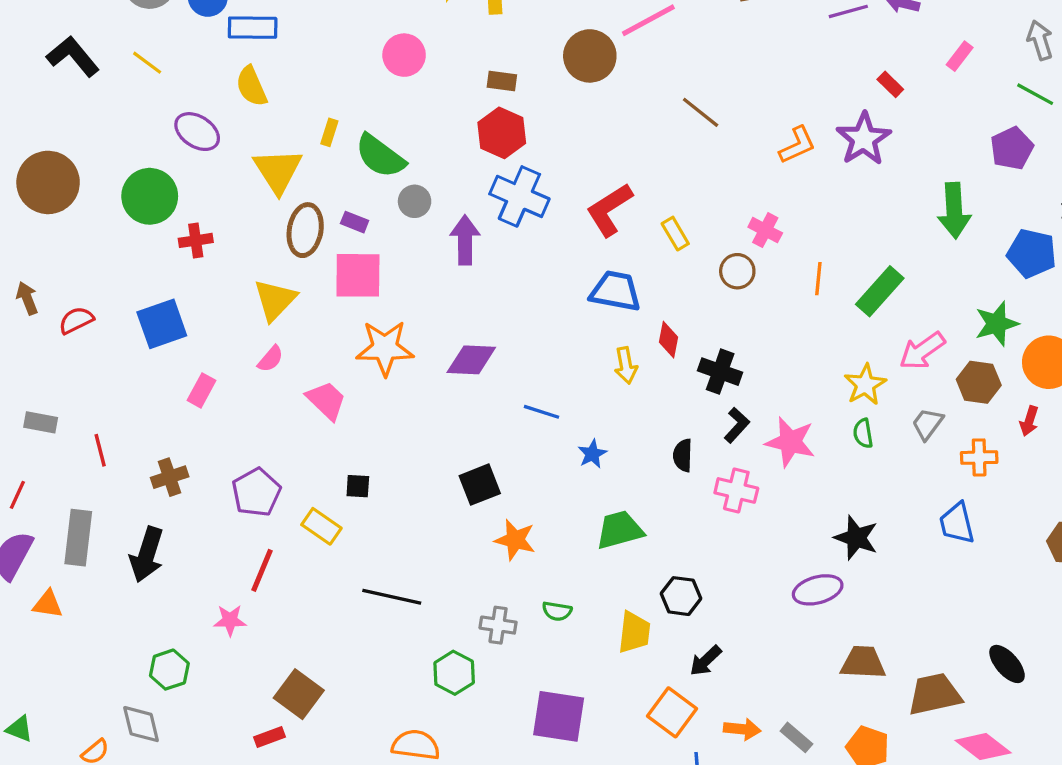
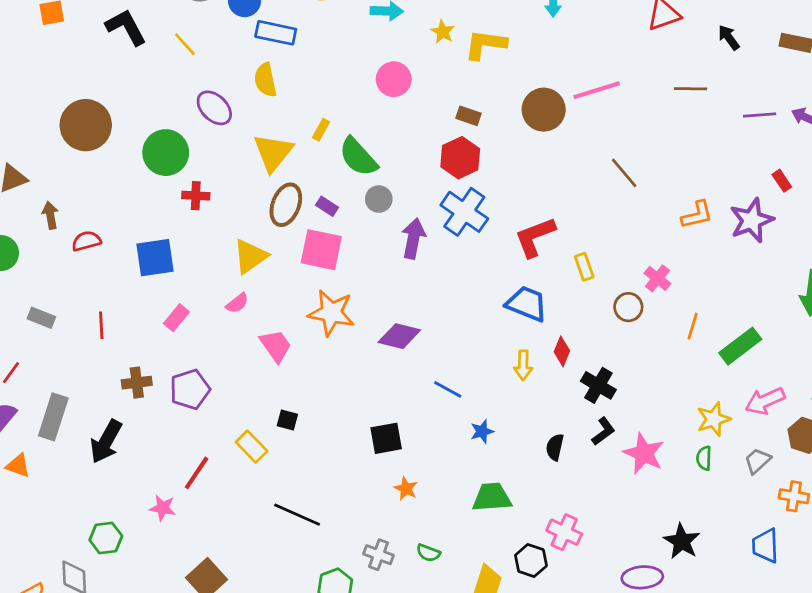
red line: (100, 450) -> (101, 325), moved
pink cross: (736, 490) -> (564, 532), moved
purple pentagon: (256, 492) -> (190, 389), moved
orange star: (515, 540) -> (406, 489), size x0.7

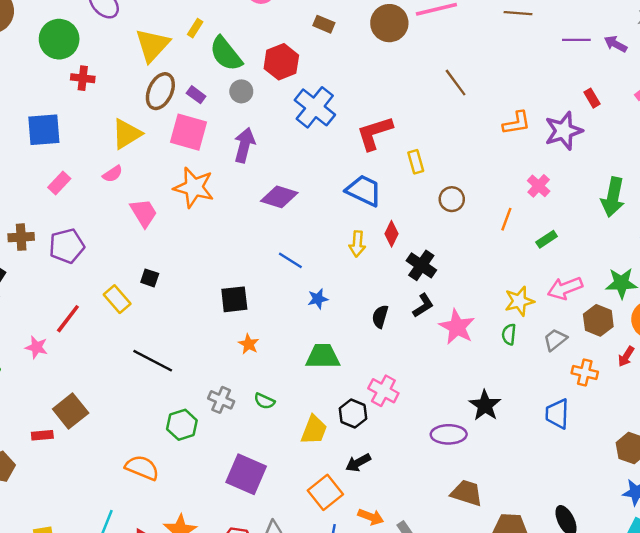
red hexagon: (460, 158) -> (281, 62), moved
purple arrow: (413, 238) -> (244, 145), moved
pink cross: (657, 278) -> (539, 186), moved
purple diamond: (399, 336) -> (279, 197), moved
green rectangle: (740, 346) -> (547, 239), size x0.6

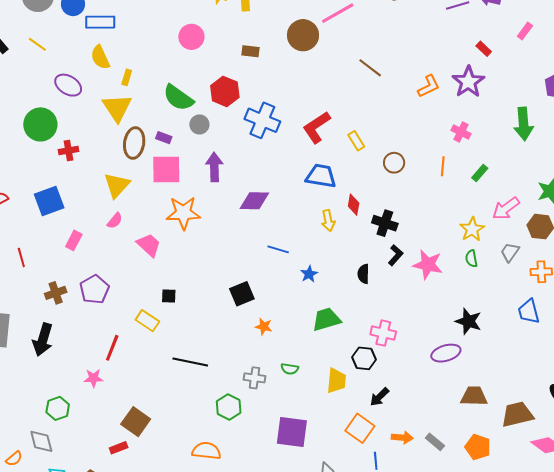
yellow rectangle: (195, 28) -> (127, 77), moved

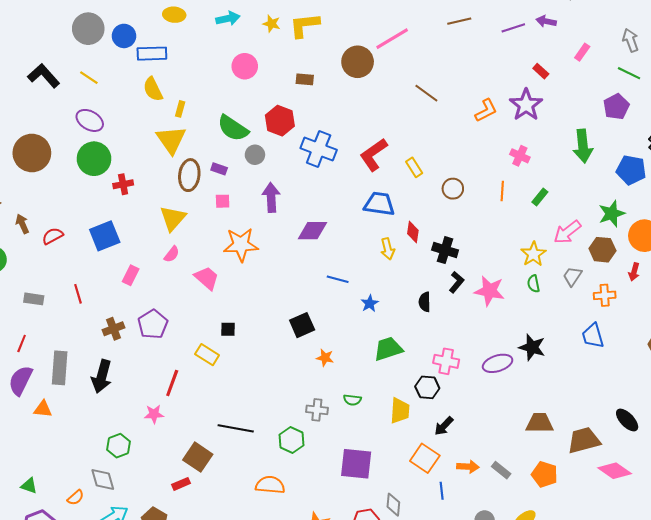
purple ellipse: (68, 85) -> (90, 120), moved
pink square: (166, 170) -> (223, 201), size x0.5
purple ellipse: (446, 353) -> (498, 363), moved
black line: (190, 362) -> (236, 428), moved

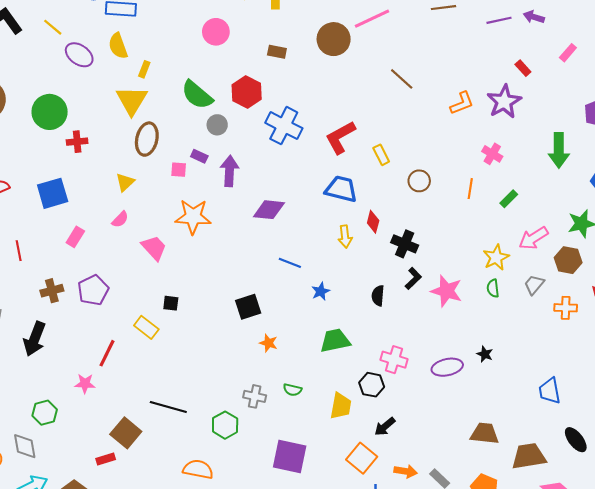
purple ellipse: (90, 120) -> (79, 55), moved
purple rectangle: (219, 169) -> (199, 156), moved
yellow triangle: (173, 218) -> (125, 182), size x0.7
blue trapezoid: (593, 336) -> (550, 391), moved
black star: (532, 347) -> (485, 354), size x0.6

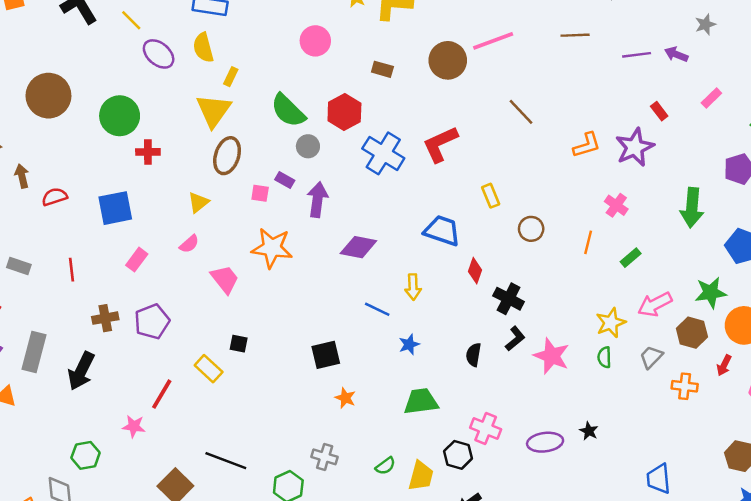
red L-shape: (340, 137) -> (440, 144), moved
yellow arrow: (345, 237) -> (413, 287), moved
green semicircle: (292, 390) -> (385, 466), moved, turned -54

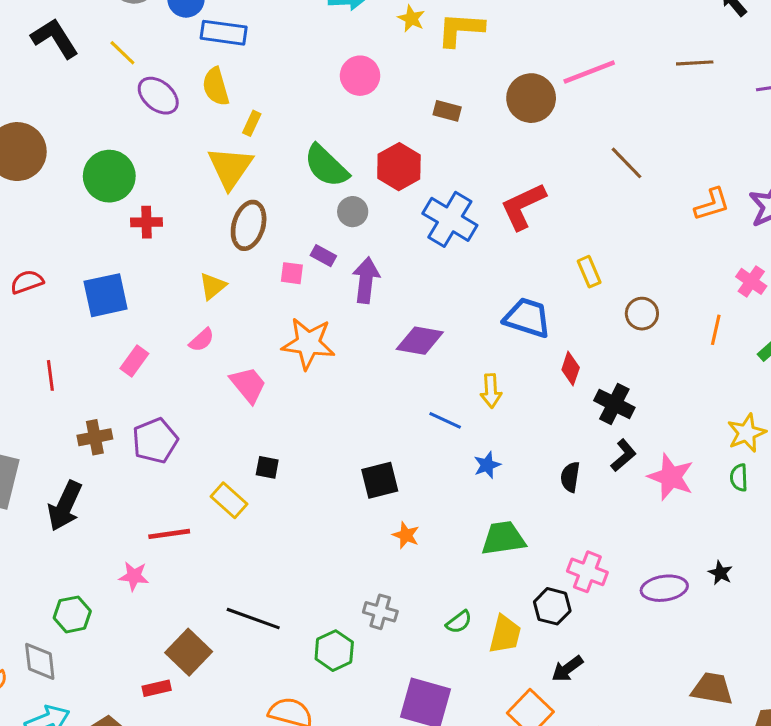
red line: (162, 394) -> (169, 534), turned 52

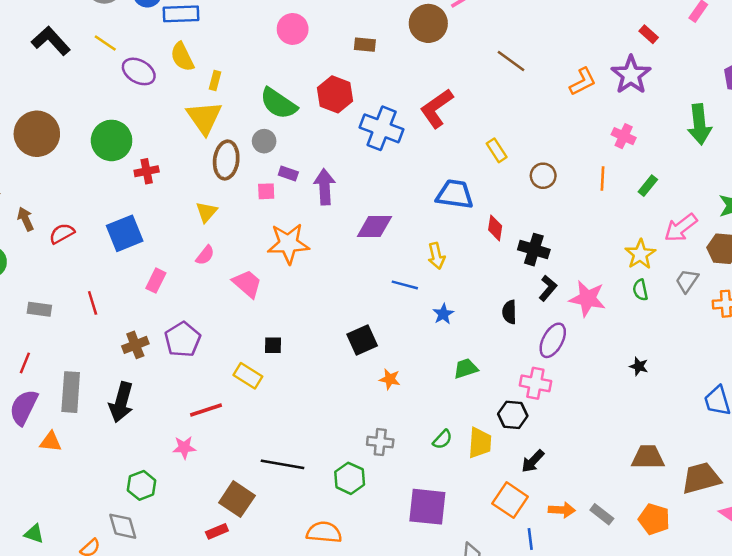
gray circle: (353, 212) -> (264, 141), moved
green trapezoid: (503, 538) -> (466, 369), size x0.7
purple ellipse: (664, 588) -> (553, 340), moved, turned -44

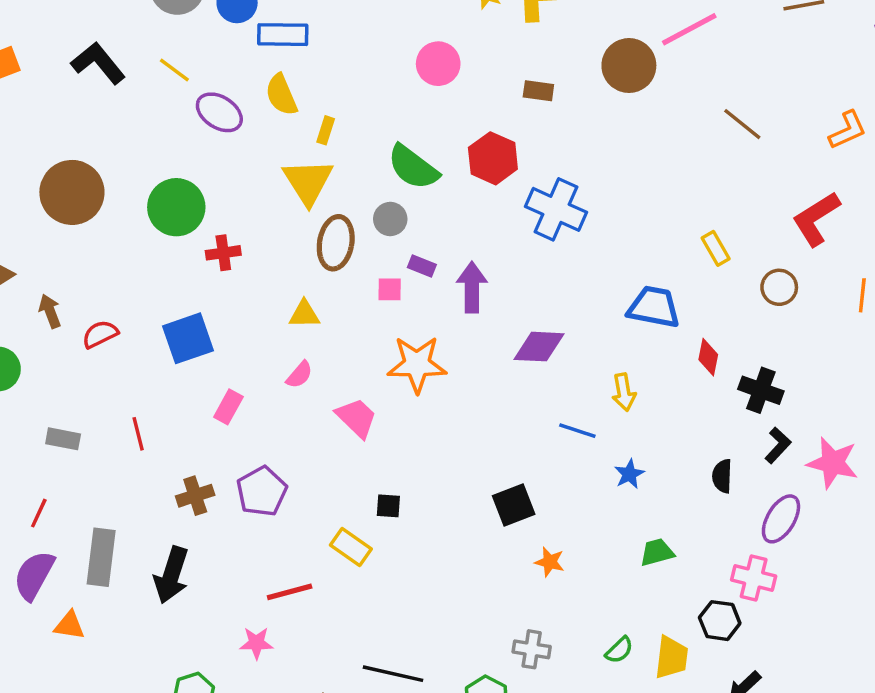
orange L-shape: (583, 82) -> (848, 130), moved
red L-shape: (437, 108) -> (816, 219), moved
yellow triangle: (206, 212) -> (304, 314), turned 45

